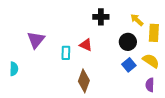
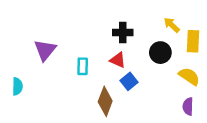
black cross: (101, 17) -> (123, 32), moved
red triangle: (86, 45) -> (118, 60), moved
blue square: (129, 65) -> (129, 81), moved

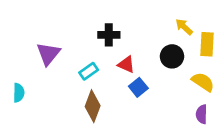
black cross: (123, 32) -> (109, 35), moved
cyan rectangle: (83, 66) -> (89, 71), turned 54
brown diamond: (105, 101) -> (93, 106), moved

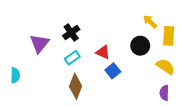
black cross: (109, 35) -> (71, 33), moved, turned -35

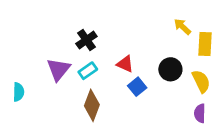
purple triangle: (39, 43) -> (58, 69), moved
black circle: (140, 46) -> (170, 69), moved
yellow semicircle: (165, 66) -> (201, 81), turned 30

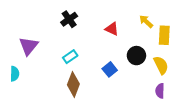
black cross: (86, 40) -> (69, 19), moved
red triangle: (125, 64) -> (112, 29), moved
purple triangle: (58, 69) -> (29, 46), moved

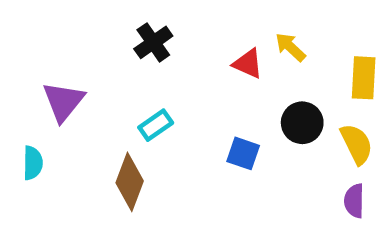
yellow arrow: (146, 21) -> (290, 47), moved
blue square: (110, 69) -> (243, 153), turned -32
brown diamond: (73, 84) -> (130, 182), moved

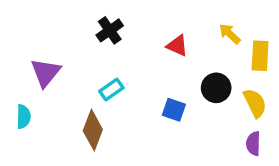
yellow arrow: (290, 47) -> (230, 34), moved

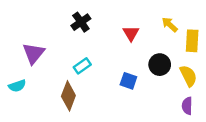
red triangle: (177, 46) -> (131, 33), turned 35
cyan semicircle: (24, 117) -> (17, 86), turned 70

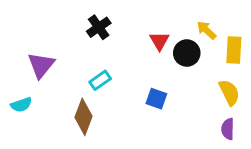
black circle: (160, 65) -> (187, 53), moved

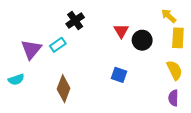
yellow arrow: (207, 30) -> (169, 16), moved
cyan rectangle: (100, 80) -> (58, 45), moved

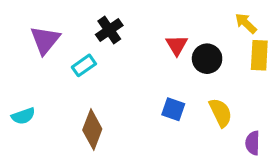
purple triangle: (31, 49) -> (45, 40), moved
yellow semicircle: (174, 70) -> (221, 113), moved

